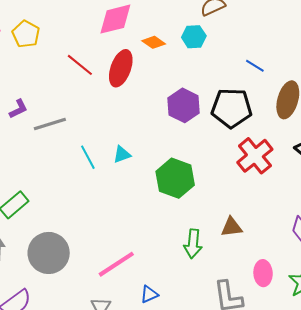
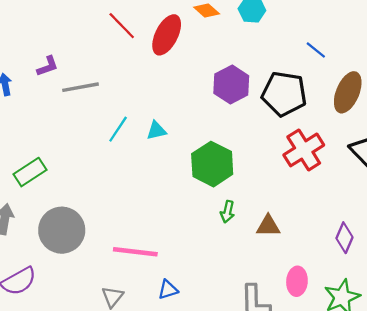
cyan line: (88, 157) -> (118, 129), turned 55
green arrow: (193, 244) -> (227, 212), moved, size x0.7
pink line: (116, 264) -> (135, 252), turned 33

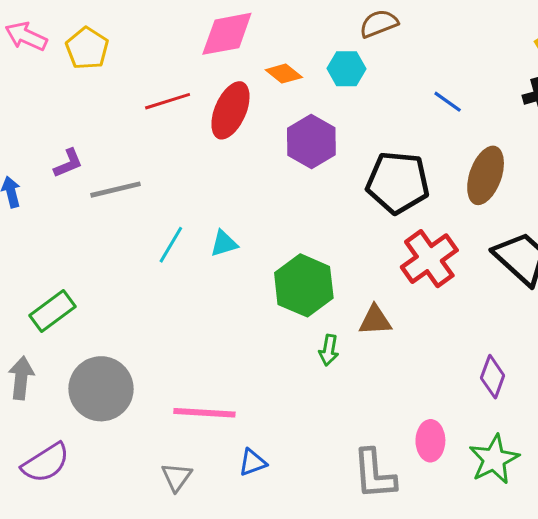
red line: (122, 26) -> (168, 101), turned -60
blue line: (316, 50) -> (448, 102), moved
purple hexagon: (231, 84) -> (311, 142), moved
brown triangle: (268, 226) -> (375, 320), moved

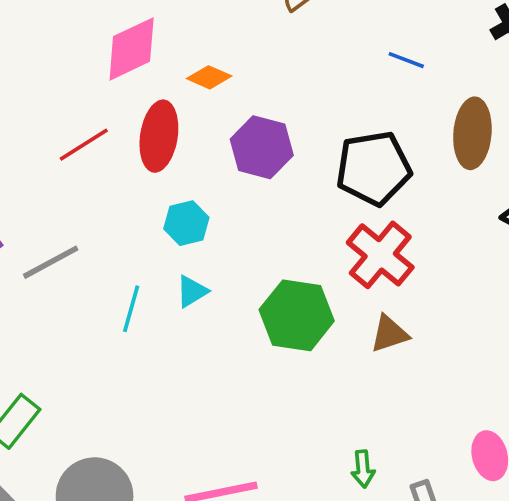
cyan hexagon: (346, 69) -> (186, 223), moved
red cross: (429, 259) -> (380, 255), moved
green arrow: (329, 350) -> (363, 469), moved

